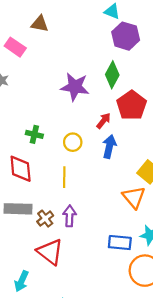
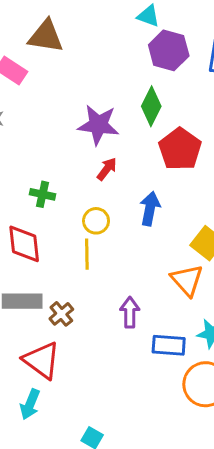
brown triangle: (40, 24) -> (46, 36), size x1.4
red arrow: (104, 121) -> (107, 169), moved
yellow circle: (73, 142) -> (96, 221), moved
purple arrow: (70, 216) -> (130, 312), moved
red triangle: (50, 252) -> (42, 360), moved

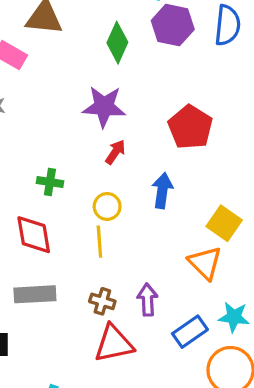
green diamond: (151, 106) -> (117, 43), moved
brown cross: (61, 314) -> (102, 301), moved, turned -30
blue rectangle: (169, 345) -> (190, 332), turned -36
red triangle: (42, 360) -> (114, 344), moved, turned -45

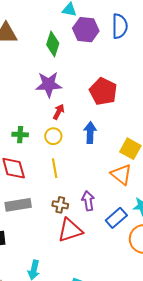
yellow circle: (107, 206) -> (53, 136), moved

